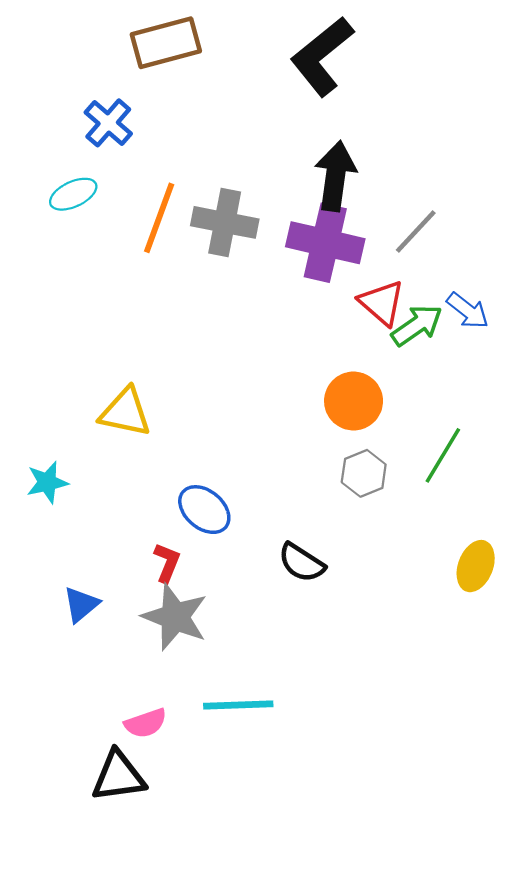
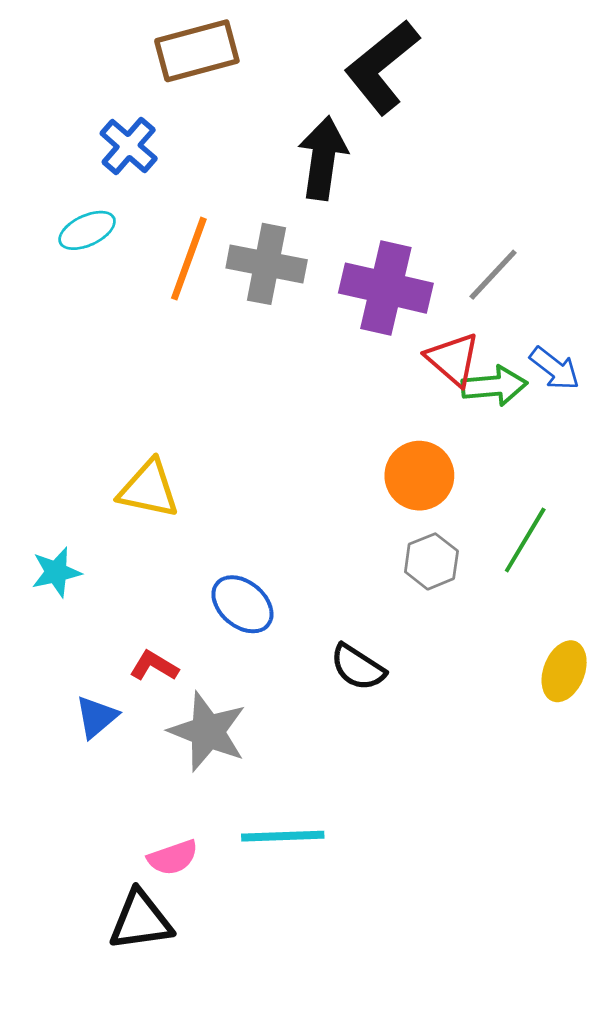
black arrow: (335, 176) -> (323, 158), moved
green arrow: (417, 325) -> (494, 386), turned 30
red L-shape: (167, 563) -> (154, 666), moved, turned -81

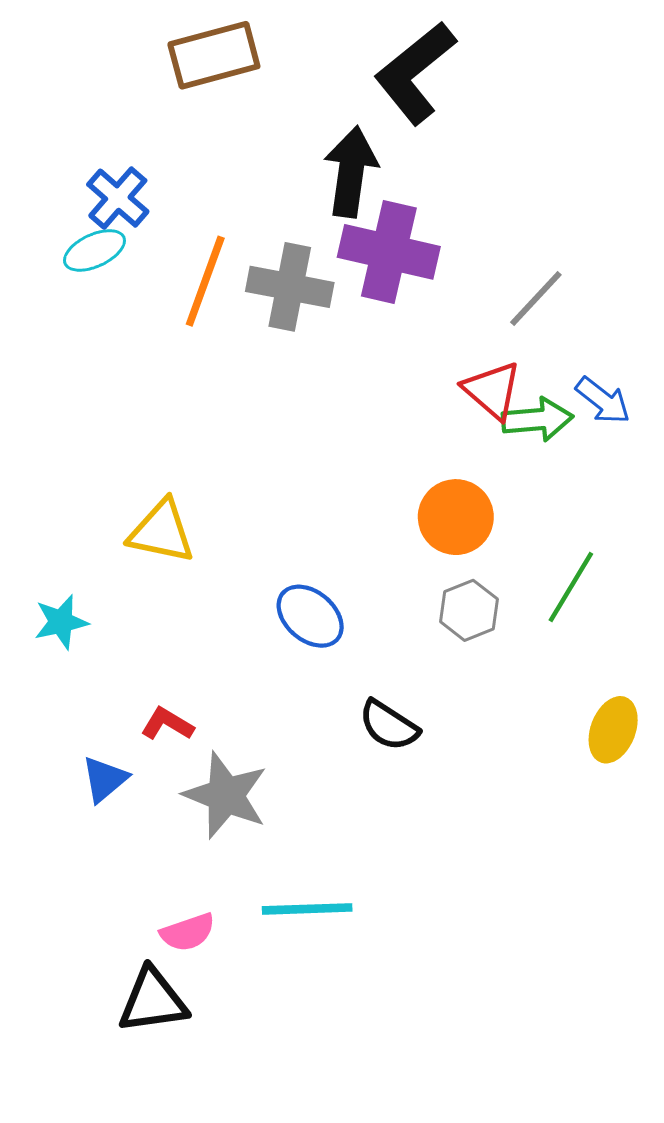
blue cross: (129, 146) -> (118, 198), moved
purple cross: (386, 288) -> (389, 252), moved
blue ellipse: (242, 604) -> (310, 616), moved

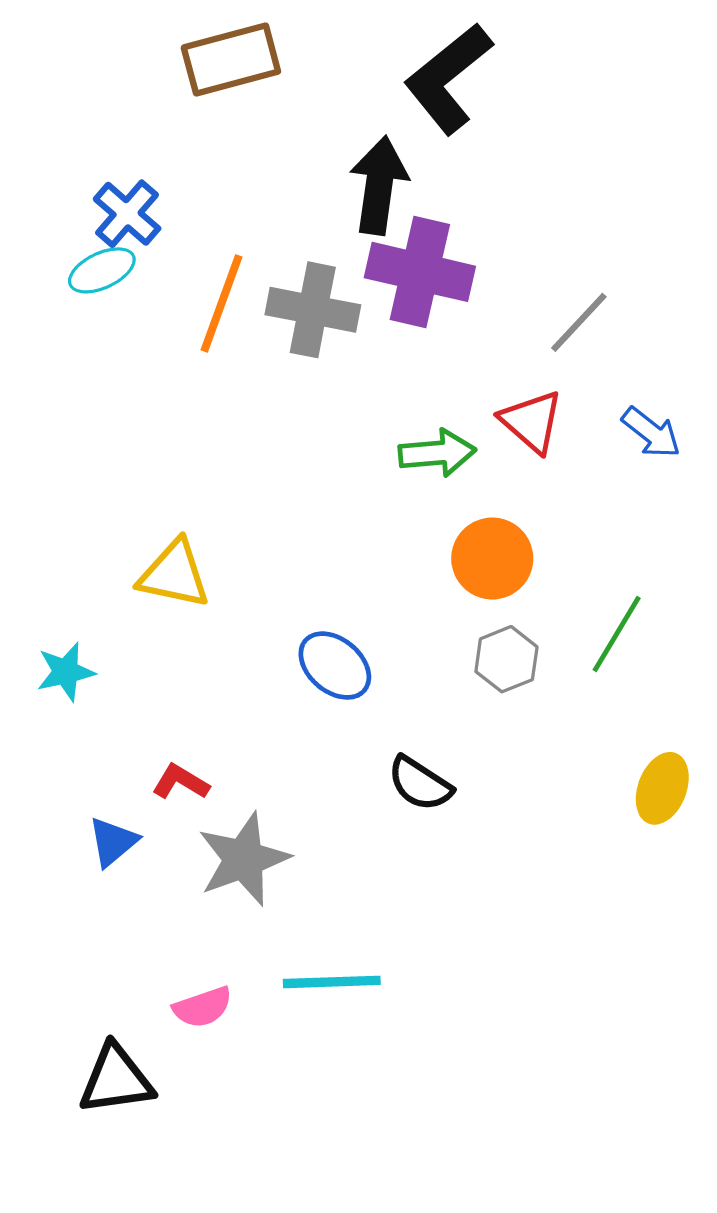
green arrow: (537, 419) -> (437, 453), moved
gray star: (226, 795) -> (244, 859), turned 30
black triangle: (153, 1001) -> (116, 1080), moved

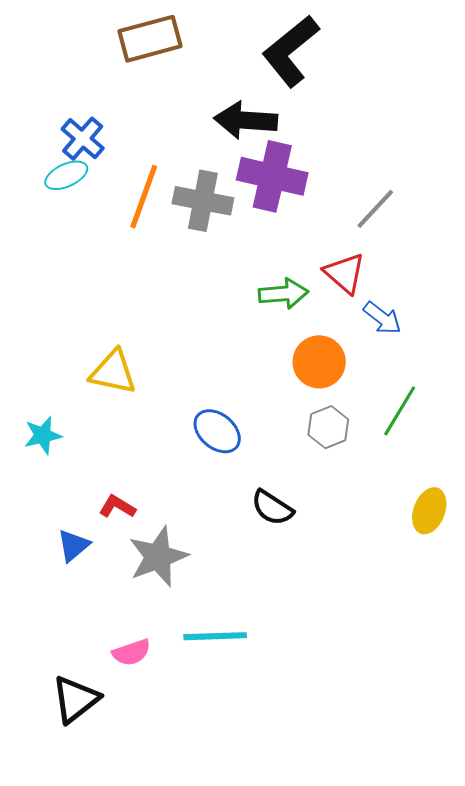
black arrow: (379, 185) -> (246, 120), turned -94
blue arrow: (651, 433) -> (382, 318), moved
black triangle: (116, 1080) -> (75, 699), turned -30

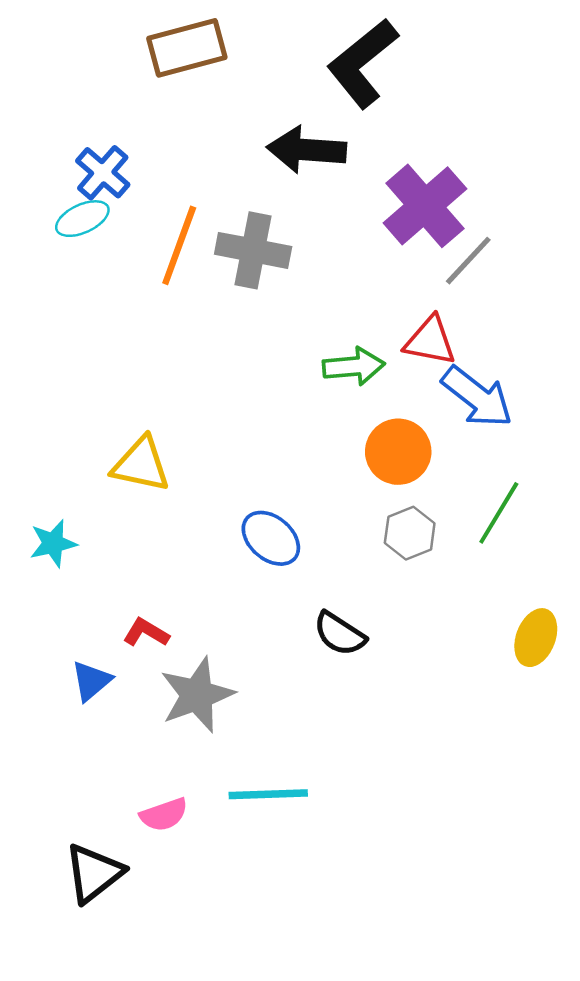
purple cross: (272, 176) -> (425, 206), moved, turned 36
red triangle: (345, 273) -> (430, 341), turned -30
blue arrow: (382, 318) -> (477, 397), size x1.5

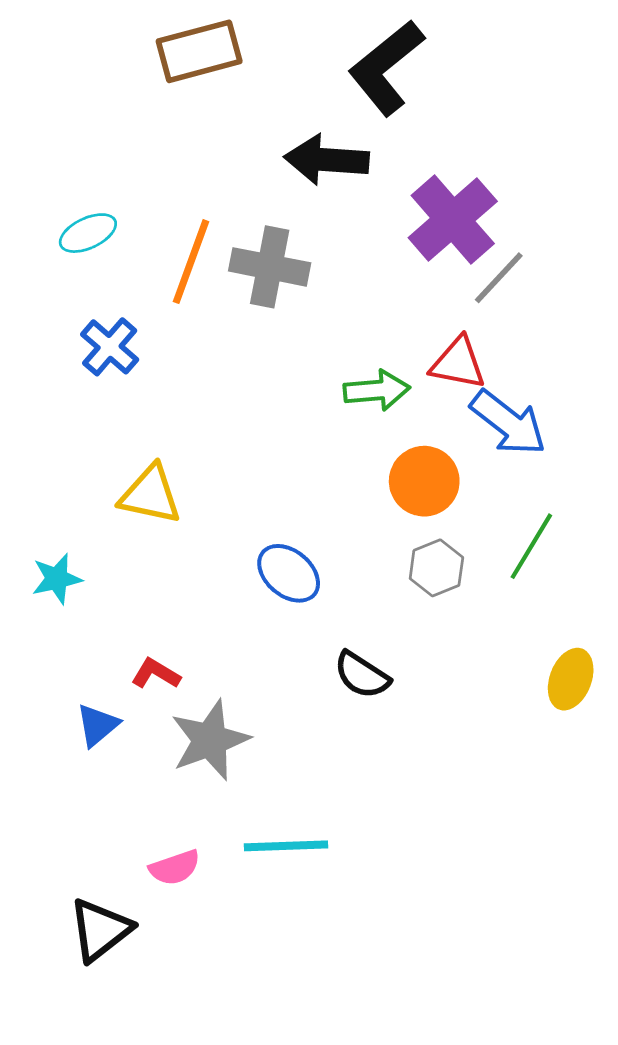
blue cross: (103, 173) -> (110, 347), moved

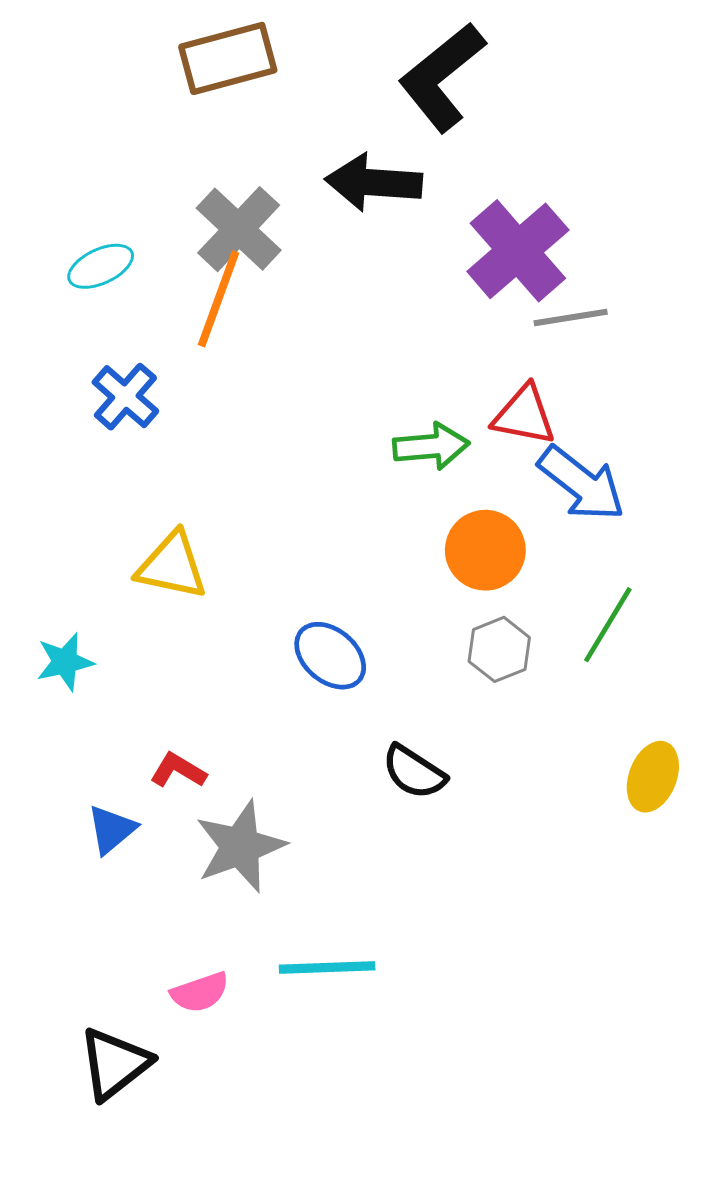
gray cross: (270, 267) -> (239, 229), moved, turned 32
gray line: (499, 278) -> (571, 317), turned 38

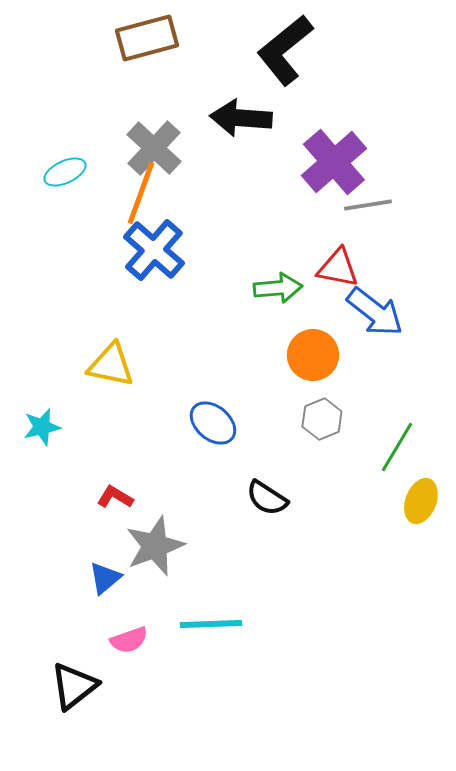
blue cross: (125, 397) -> (154, 250), moved, size x1.4
green line: (608, 625) -> (397, 447), moved
blue triangle: (111, 829) -> (105, 578), moved

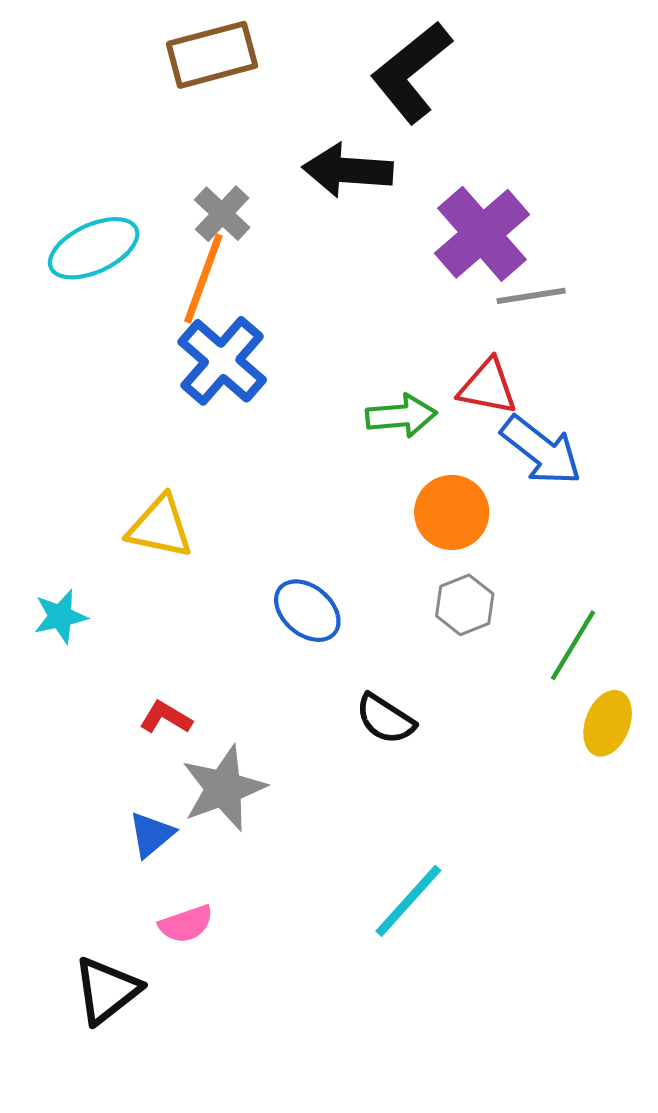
gray cross: (154, 148) -> (222, 214), size x0.7
cyan ellipse: (65, 172) -> (94, 248), size x1.5
cyan line: (211, 624) -> (408, 901), moved, turned -46

